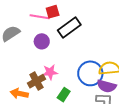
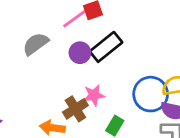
pink line: (40, 17) -> (75, 18), turned -42
black rectangle: (69, 28) -> (106, 47), moved

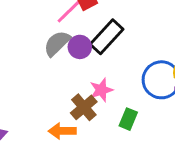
gray semicircle: (36, 44) -> (57, 43), moved

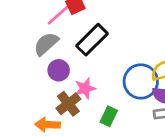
purple circle: (80, 47) -> (59, 70), moved

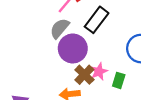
purple circle: (59, 70) -> (73, 48), size x1.6
pink star: (85, 88) -> (99, 72), moved

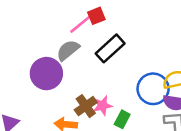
purple circle: (73, 48) -> (46, 74), moved

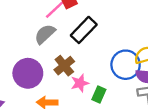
purple circle: (46, 74) -> (28, 73), moved
brown cross: (86, 106) -> (64, 66), moved

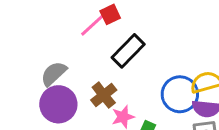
gray semicircle: (45, 34) -> (54, 74), moved

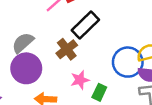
brown cross: (104, 95) -> (67, 49), moved

